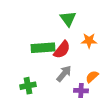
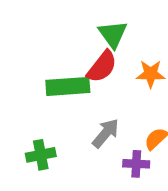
red semicircle: (62, 50) -> (102, 67), moved

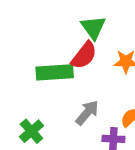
green cross: (41, 155) -> (31, 131), turned -30

